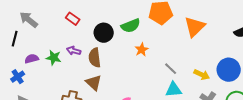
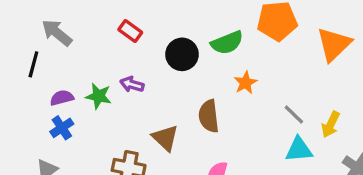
brown semicircle: (95, 58) -> (209, 116), moved
yellow arrow: (202, 75) -> (331, 124), moved, turned 91
blue cross: (18, 77) -> (62, 128), moved

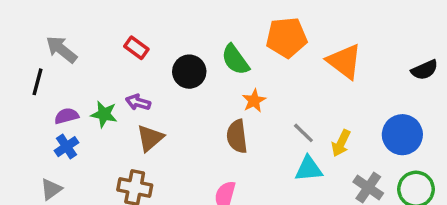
green semicircle: (227, 43) -> (235, 60), turned 76
orange triangle: (334, 44) -> (344, 61), turned -39
brown semicircle: (209, 116) -> (237, 136), moved
brown triangle: (165, 138) -> (150, 138), moved, turned 36

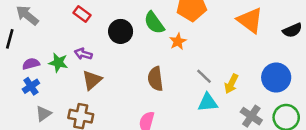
orange triangle: (344, 61) -> (250, 20), moved
orange star: (254, 101) -> (178, 41), moved
gray triangle: (51, 189) -> (43, 114), moved

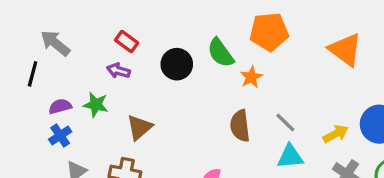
purple arrow: (83, 54) -> (118, 71), moved
brown semicircle: (155, 79) -> (240, 126), moved
yellow arrow: (231, 84) -> (336, 134), moved, turned -144

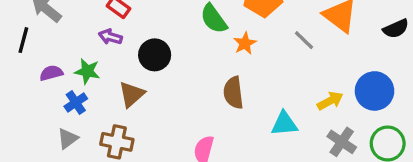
black circle: (177, 64) -> (155, 55), moved
gray line: (285, 123) -> (304, 40), moved
blue cross: (60, 135) -> (76, 102), moved

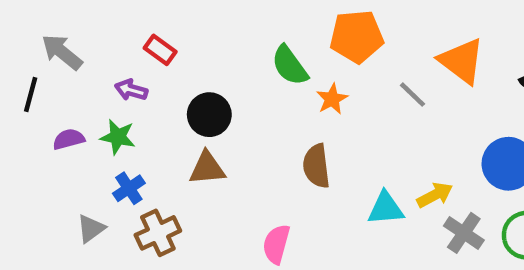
purple arrow: (110, 37) -> (131, 90), moved
brown triangle: (132, 94) -> (207, 168), moved, turned 36
yellow arrow: (330, 101) -> (435, 195), moved
blue cross: (76, 102) -> (129, 188), moved
brown cross: (117, 142) -> (158, 233), turned -36

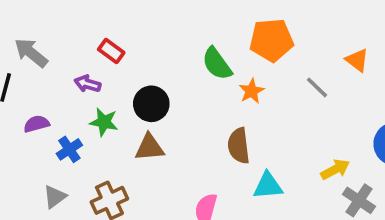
orange triangle: (462, 61) -> (357, 60), size x0.6
green star: (118, 137) -> (104, 122), moved
blue cross: (129, 188) -> (69, 149), moved
cyan triangle: (386, 208) -> (268, 186), moved

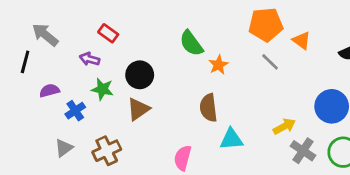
orange pentagon: (272, 40) -> (266, 25), moved
brown triangle: (149, 148) -> (138, 109), turned -30

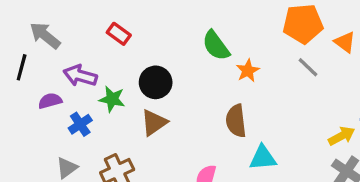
purple arrow: (90, 59) -> (80, 76), moved, size x1.4
yellow arrow: (284, 126) -> (342, 136), moved

